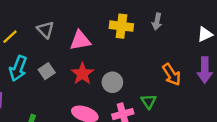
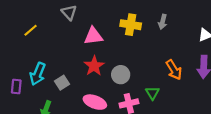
gray triangle: (45, 30) -> (69, 12), moved
cyan arrow: (18, 68) -> (38, 74), moved
gray square: (47, 71) -> (62, 83), moved

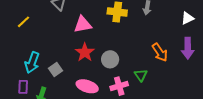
purple rectangle: (16, 86) -> (23, 87), moved

